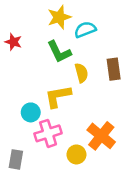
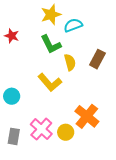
brown rectangle: (114, 69) -> (97, 59), turned 36
yellow L-shape: (58, 96) -> (50, 82), turned -120
cyan circle: (31, 112) -> (12, 96), moved
pink cross: (48, 133) -> (41, 129), moved, turned -30

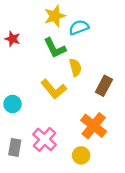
brown rectangle: (97, 59) -> (104, 86), moved
yellow circle: (66, 132) -> (81, 155), moved

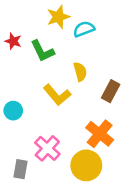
green L-shape: (55, 48) -> (42, 51), moved
gray rectangle: (15, 147) -> (21, 169), moved
yellow circle: (81, 155) -> (86, 165), size x1.6

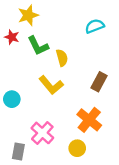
yellow star: (58, 17) -> (28, 15), moved
cyan semicircle: (84, 29) -> (95, 26), moved
yellow semicircle: (80, 72) -> (62, 58), moved
yellow circle: (86, 165) -> (77, 148), size x0.6

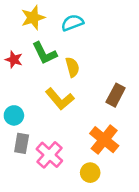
cyan semicircle: (95, 26) -> (72, 23), moved
red star: (12, 37) -> (14, 60), moved
gray rectangle: (18, 151) -> (22, 143), moved

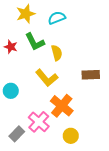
brown rectangle: (116, 95) -> (91, 75), turned 60
orange cross: (104, 140) -> (62, 106), moved
gray rectangle: (22, 143) -> (17, 134), moved, turned 35

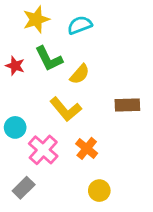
yellow semicircle: (57, 53) -> (80, 74), turned 56
orange cross: (62, 106) -> (87, 148), size x0.7
pink cross: (39, 122) -> (43, 150), moved

